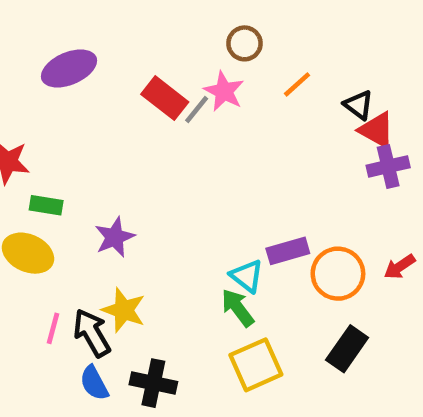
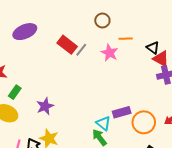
orange line: (297, 84) -> (126, 39), turned 40
pink star: (224, 91) -> (109, 53), moved
green rectangle: (46, 205) -> (15, 92), turned -64

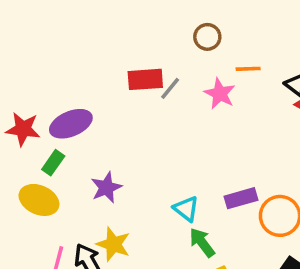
purple ellipse: (25, 32) -> (71, 124), moved
red rectangle: (67, 45) -> (145, 79), turned -42
cyan triangle: (103, 123) -> (186, 209), moved

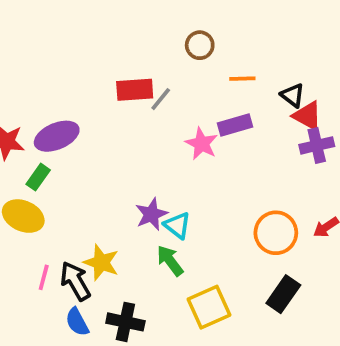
pink star: (220, 94) -> (202, 144), moved
purple star: (106, 188) -> (151, 214), moved
purple rectangle: (241, 198) -> (235, 125), moved
green arrow: (202, 242) -> (170, 261), moved

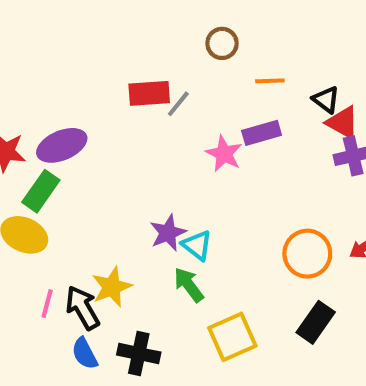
green rectangle: (38, 177) -> (41, 191), size x1.4
yellow star: (101, 262) -> (112, 287), turned 30

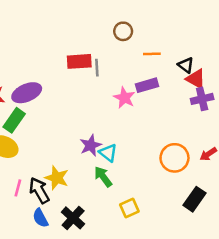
gray line: (178, 104) -> (97, 68), turned -42
yellow star: (112, 287) -> (57, 178), turned -30
black rectangle: (316, 322) -> (195, 199), moved
yellow square: (232, 337) -> (129, 208), size x0.7
black cross: (139, 354) -> (73, 218), turned 30

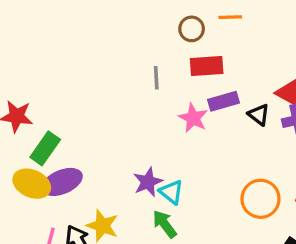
orange line: (152, 54) -> (230, 17), moved
red rectangle: (79, 61) -> (207, 66), moved
black triangle: (186, 65) -> (259, 115), moved
purple ellipse: (27, 93) -> (62, 182), moved

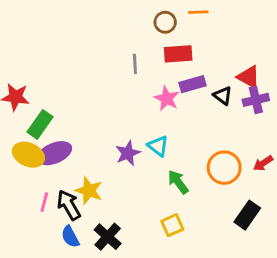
cyan triangle: (171, 192) -> (158, 146), moved
green arrow: (165, 224) -> (178, 182), moved

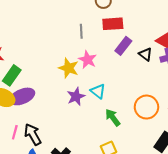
purple rectangle: (193, 84) -> (123, 46), turned -36
pink star: (167, 99) -> (88, 60), moved
yellow star: (89, 191) -> (69, 68), moved

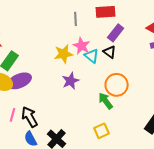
black triangle: (145, 54) -> (110, 52), moved
yellow star: (69, 68) -> (64, 54), turned -30
cyan triangle: (98, 91) -> (92, 56), moved
orange circle: (146, 107) -> (117, 85), moved

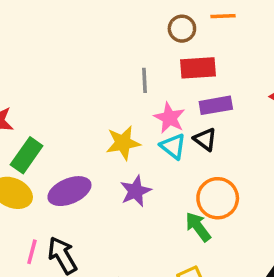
purple rectangle: (116, 33) -> (216, 105), turned 42
pink star: (82, 46) -> (169, 118), moved
purple ellipse: (20, 81) -> (69, 191), moved

